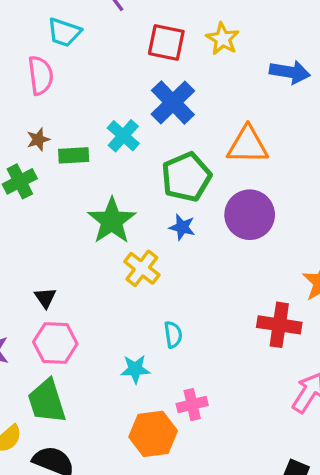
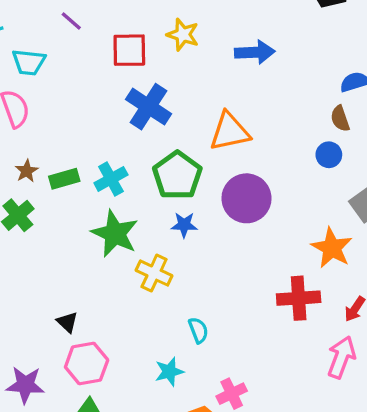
cyan cross: (123, 136) -> (111, 179), moved, turned 32

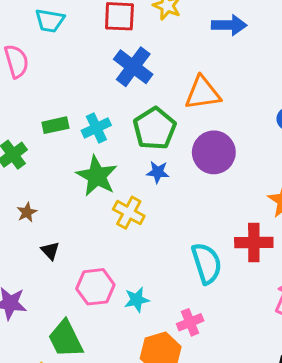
cyan trapezoid: (29, 62) -> (50, 21), moved
brown star: (27, 171) -> (27, 212), moved
cyan semicircle: (198, 330) -> (207, 263), moved, size x1.8
pink hexagon: (87, 363) -> (95, 287), moved

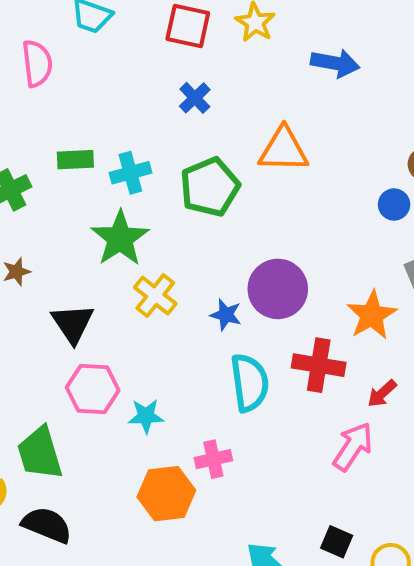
blue cross: (133, 67) -> (195, 98), size x0.6
purple circle: (214, 152) -> (278, 289), moved
blue star: (158, 172) -> (226, 315), moved
black triangle: (50, 251) -> (73, 323), moved, size x1.6

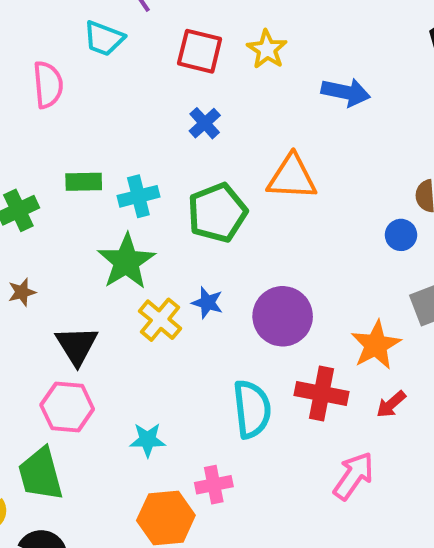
blue star: (226, 315) -> (207, 303), moved
pink hexagon: (93, 389) -> (67, 407), moved
red arrow: (382, 394) -> (391, 404), moved

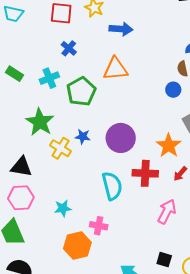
blue arrow: (346, 92) -> (121, 29), moved
green rectangle: (84, 182) -> (14, 74), moved, turned 42
cyan cross: (138, 196) -> (49, 78), moved
black triangle: (77, 345) -> (21, 167), turned -40
pink cross: (214, 485) -> (99, 226), turned 30

